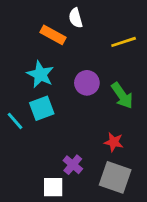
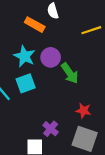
purple circle: (87, 83) -> (51, 57), moved
green arrow: (122, 96) -> (70, 73), moved

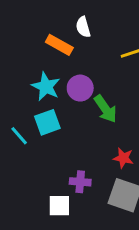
purple cross: (51, 129) -> (80, 182), turned -35

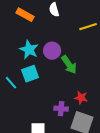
orange rectangle: (59, 45) -> (25, 15), moved
purple cross: (80, 182) -> (61, 109), moved

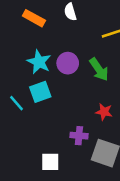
green arrow: (69, 65) -> (99, 69), moved
red star: (81, 98) -> (104, 112), moved

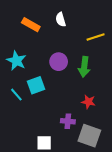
cyan star: (39, 62) -> (16, 61), moved
green arrow: (99, 69) -> (84, 67), turned 42

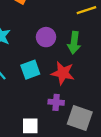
cyan square: (36, 85) -> (30, 70), moved
red star: (88, 102) -> (63, 73), moved, size x1.5

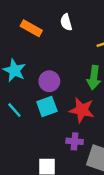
purple circle: (46, 37) -> (49, 81), moved

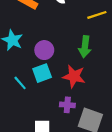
cyan line: (14, 110) -> (20, 83), moved

